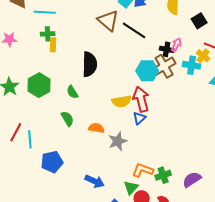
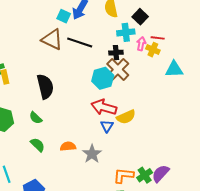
pink arrow: (176, 45) -> (141, 44), moved
cyan cross: (192, 65) -> (126, 32), moved
red arrow: (141, 99) -> (104, 107), turned -45
yellow semicircle: (121, 101) -> (126, 117), moved
purple semicircle: (192, 179) -> (160, 173), moved

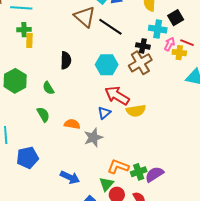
yellow cross: (153, 50) -> (179, 53), turned -32
cyan hexagon: (103, 78) -> (107, 65), moved
black semicircle: (45, 87) -> (66, 60), size x0.7
blue triangle: (107, 126) -> (104, 113), moved

